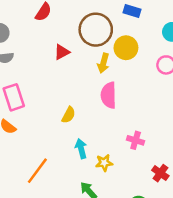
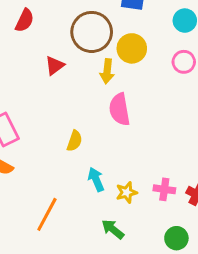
pink cross: (136, 140) -> (164, 189), moved

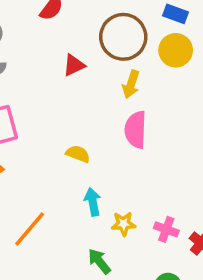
yellow circle: (132, 48) -> (176, 50), moved
yellow semicircle: (74, 141) -> (78, 154), turned -100

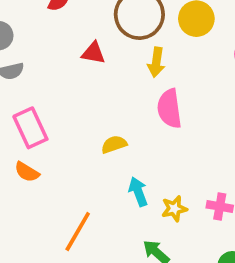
red triangle: (74, 65) -> (93, 53), turned 45
yellow semicircle: (78, 154) -> (114, 144), turned -30

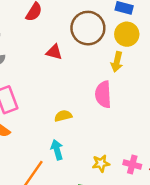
yellow arrow: (156, 62) -> (117, 62), moved
cyan arrow: (138, 192) -> (57, 150), moved

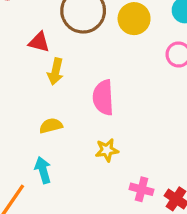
yellow arrow: (117, 62) -> (56, 72), moved
yellow star: (101, 163) -> (107, 150), moved

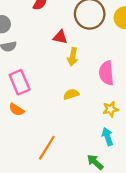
cyan arrow: (43, 170) -> (107, 137), moved

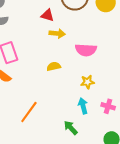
yellow arrow: (73, 57) -> (57, 33), turned -98
pink semicircle: (106, 73) -> (86, 50), turned -85

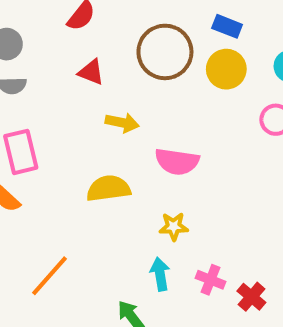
red triangle: (47, 15) -> (91, 72), moved
yellow semicircle: (54, 66) -> (109, 188), size x1.5

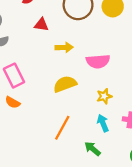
orange line: (50, 276) -> (62, 128), moved

